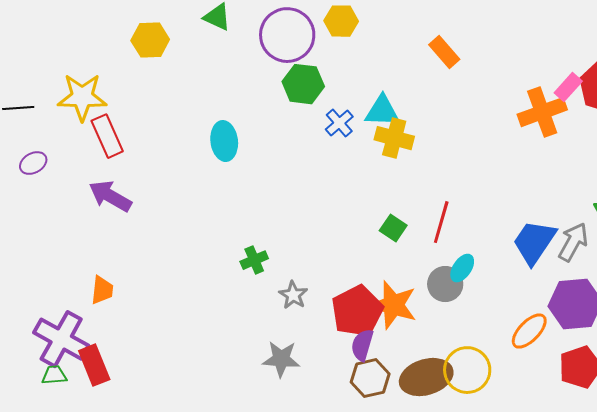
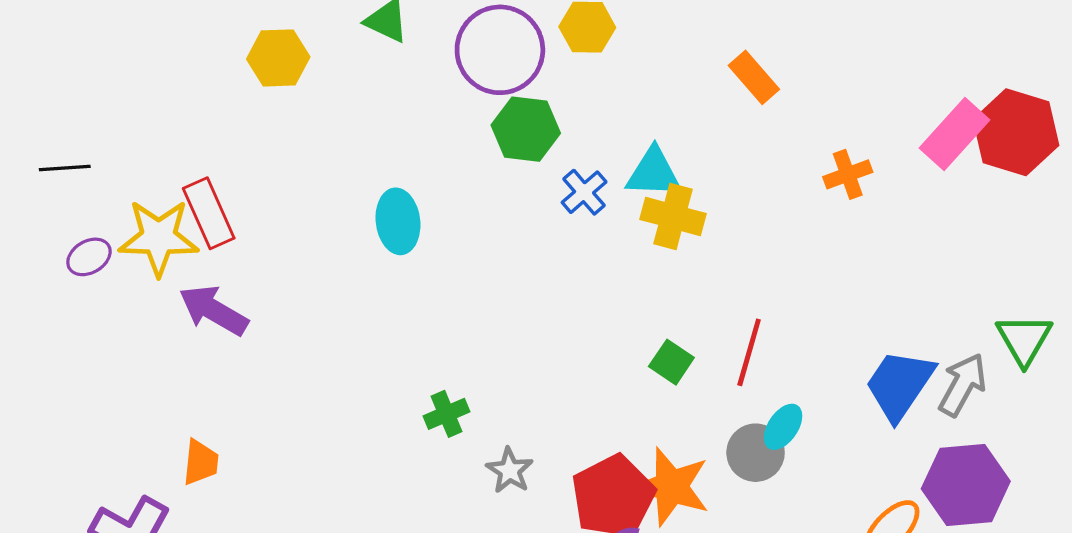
pink rectangle: (568, 87) -> (955, 134), size x1.5
yellow star: (82, 97) -> (159, 238), moved
orange cross: (542, 112) -> (848, 174), moved, size x0.6

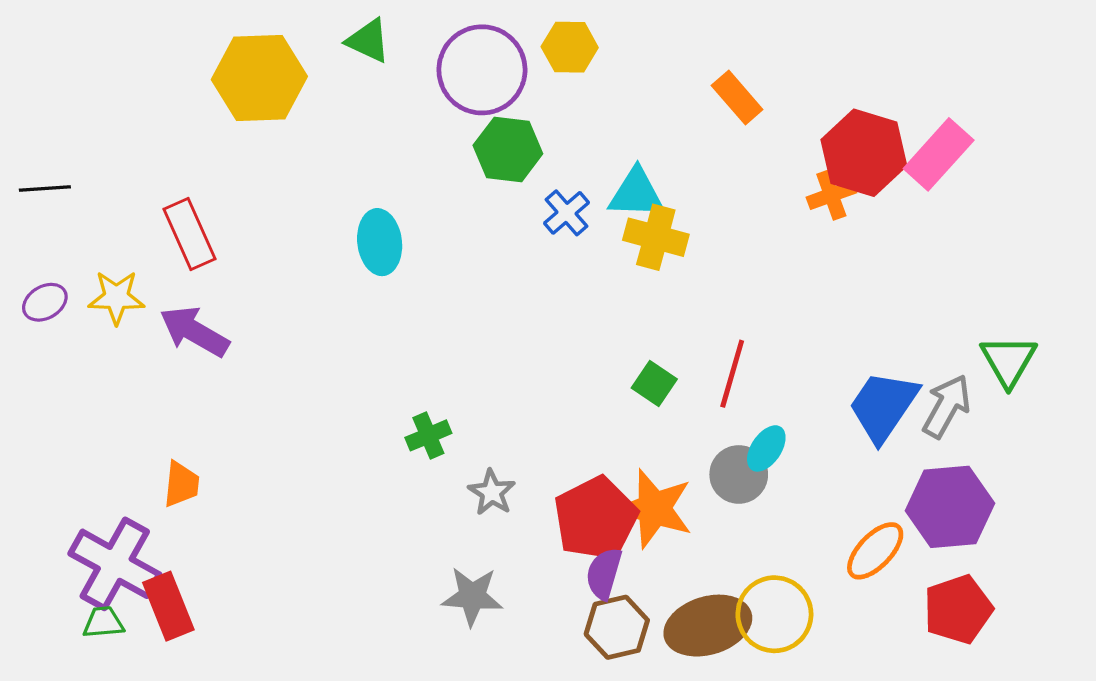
yellow hexagon: (278, 58) -> (259, 78), size x1.5
red hexagon: (1016, 132) -> (864, 153), moved
yellow star: (159, 238) -> (116, 297), moved, size x0.7
purple ellipse: (89, 257) -> (45, 302), moved

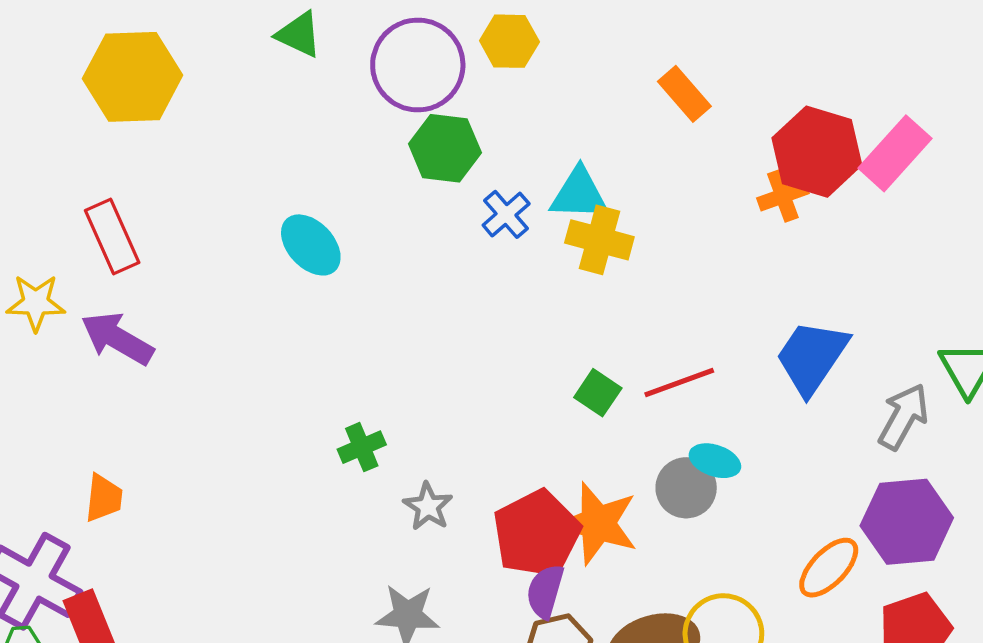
yellow hexagon: (259, 78) -> (133, 77), moved
cyan ellipse: (380, 242) -> (311, 245), turned -36
red line: (732, 374) -> (679, 383), turned 54
blue trapezoid: (883, 406) -> (812, 357), moved
cyan ellipse: (766, 448) -> (715, 461), turned 75

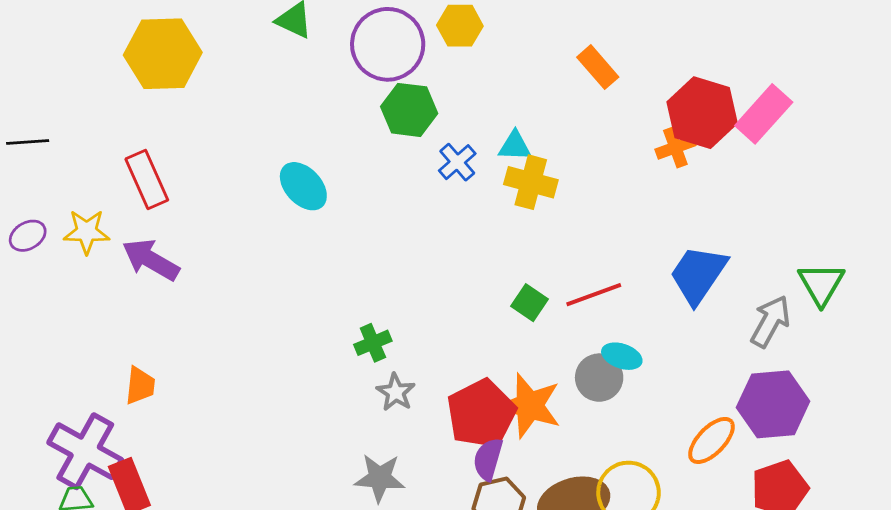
cyan triangle: (579, 194) -> (515, 146), size x0.7
green cross: (362, 447) -> (373, 343), moved

